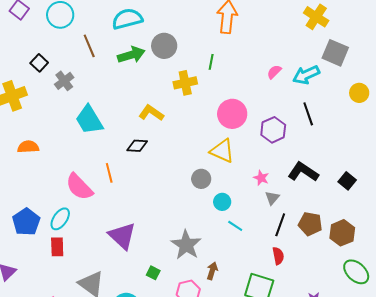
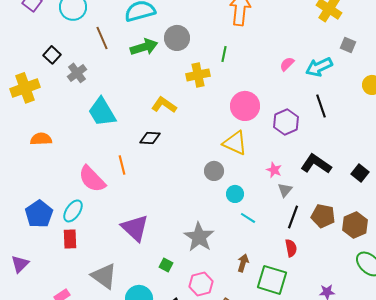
gray square: (335, 53) -> (348, 45), size x0.6
brown arrow: (212, 271) -> (243, 263), moved

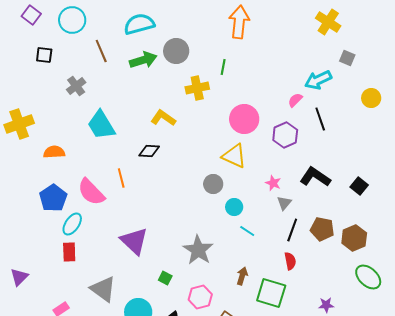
black square: (52, 55) -> (44, 55), moved, turned -36
pink semicircle: (287, 64) -> (295, 100), moved
yellow cross: (25, 88) -> (19, 124), moved
orange semicircle: (41, 139) -> (54, 152), moved
blue pentagon: (39, 214) -> (53, 198), moved

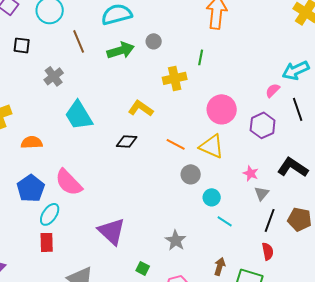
gray circle: (176, 51) -> (154, 41), size x0.6
orange line: (121, 178) -> (176, 144), moved, turned -48
gray star: (198, 250) -> (176, 240), size x0.7

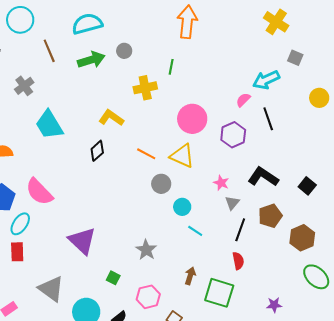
black diamond: (127, 141) -> (97, 151), turned -45
brown pentagon: (300, 219) -> (270, 216), moved, turned -30

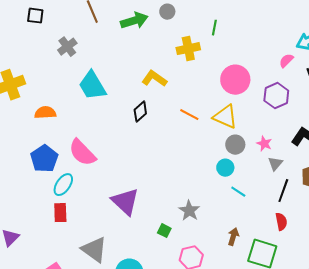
gray circle: (161, 184) -> (235, 145), moved
green square: (113, 278) -> (164, 231), moved

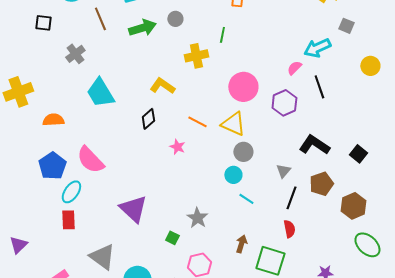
pink star: (264, 144) -> (177, 147), moved

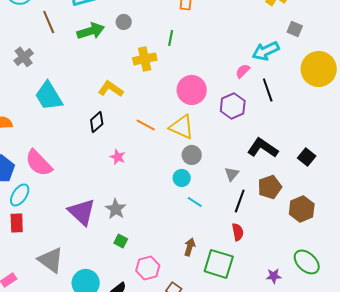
yellow circle: (370, 66) -> (319, 69), size x1.8
pink star: (177, 147) -> (118, 157), moved
gray star: (197, 218) -> (116, 209), moved
green ellipse: (367, 245) -> (307, 262), moved

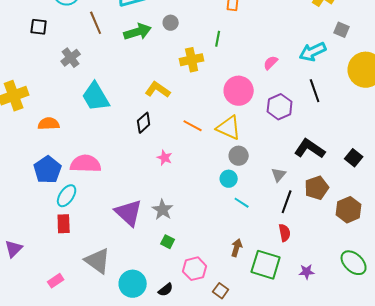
pink semicircle: (243, 71) -> (271, 63), moved
pink semicircle: (39, 163) -> (86, 164), turned 136
purple star: (274, 276) -> (307, 272), moved

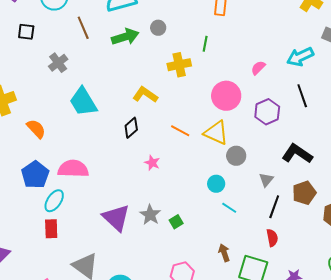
orange semicircle: (49, 124) -> (36, 129), turned 50
gray circle: (239, 156) -> (236, 156), moved
green square: (168, 242) -> (176, 222), moved, turned 32
brown arrow: (237, 248) -> (224, 253), turned -36

